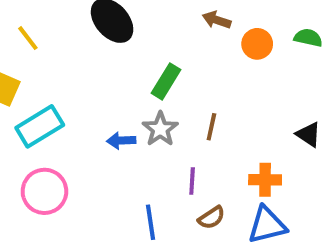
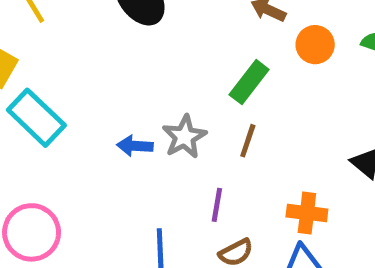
green rectangle: (166, 81) -> (249, 82), moved
cyan rectangle: (40, 126) -> (36, 118), turned 69
pink circle: (44, 191) -> (32, 232), moved

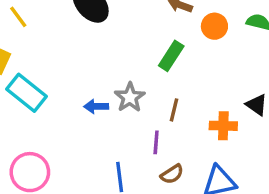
brown line: (248, 141) -> (174, 110), moved
orange cross: (307, 213) -> (223, 126), moved

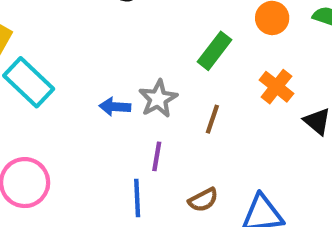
orange cross: (223, 126) -> (276, 87), moved, turned 32
purple line: (156, 142) -> (157, 156), moved

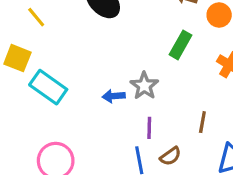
brown line: (212, 119) -> (202, 122), moved
brown semicircle: (203, 200) -> (170, 156), moved

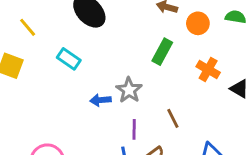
cyan rectangle: (48, 87) -> (69, 59), moved, size x0.7
brown line: (202, 122) -> (173, 118), moved, turned -36

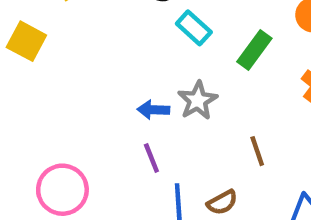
cyan rectangle: (69, 59) -> (194, 28), moved
purple line: (134, 129) -> (151, 158), moved, turned -30

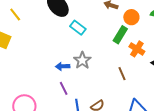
green rectangle: (254, 50) -> (120, 35), moved
brown line: (257, 151) -> (122, 74), moved

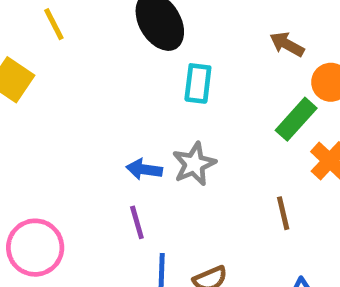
cyan rectangle: (78, 28) -> (198, 83), turned 49

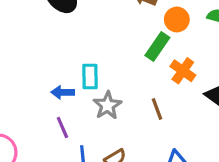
cyan rectangle: (198, 83) -> (90, 76), moved
gray star: (194, 164) -> (107, 105), moved

